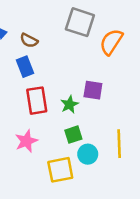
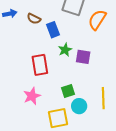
blue rectangle: (25, 67) -> (53, 30), moved
green star: (69, 104) -> (65, 50), moved

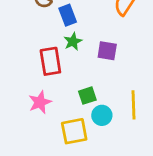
green star: (65, 50) -> (73, 42), moved

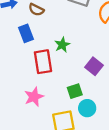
blue rectangle: (68, 15) -> (26, 33), moved
purple square: (107, 51) -> (94, 66), moved, turned 30

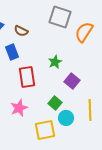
green star: (62, 45) -> (55, 62), moved
green square: (75, 91) -> (55, 103), turned -32

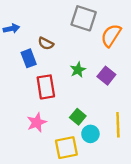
brown semicircle: (21, 31) -> (46, 43), moved
purple square: (72, 81) -> (106, 76), moved

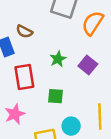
green square: (78, 117) -> (56, 96), moved, turned -35

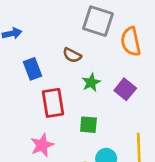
orange semicircle: (93, 23) -> (131, 42), turned -45
brown semicircle: (24, 31) -> (72, 55), moved

